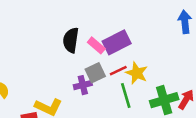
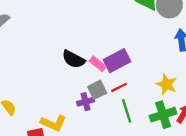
black semicircle: (71, 40) -> (74, 59), turned -70
yellow star: (137, 73) -> (167, 84), moved

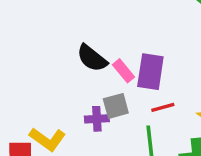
purple rectangle: (117, 61) -> (150, 72), turned -65
red line: (119, 87) -> (163, 107), moved

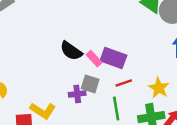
purple rectangle: (150, 72) -> (113, 58), turned -75
gray square: (116, 106) -> (90, 84), turned 36

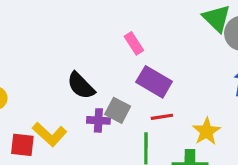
black semicircle: (71, 51) -> (81, 86), moved
pink rectangle: (94, 59) -> (134, 43), moved

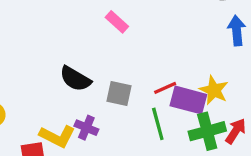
purple rectangle: (154, 82) -> (188, 100), moved
purple cross: (98, 120) -> (86, 128), moved, turned 35

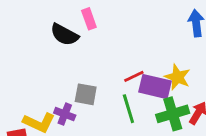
pink rectangle: (117, 22) -> (89, 19), turned 30
black semicircle: (75, 79) -> (64, 35), moved
gray square: (119, 94) -> (86, 94), moved

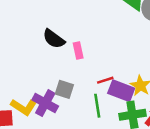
pink rectangle: (89, 19) -> (78, 50), moved
purple cross: (65, 114) -> (45, 103), size x1.5

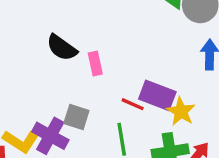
red line: (105, 80) -> (133, 104), turned 42
purple rectangle: (121, 91) -> (157, 95), moved

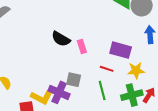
purple rectangle: (157, 95) -> (121, 50), moved
yellow star: (181, 111) -> (136, 70), turned -30

